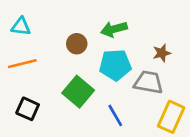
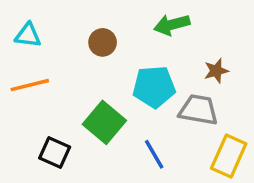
green arrow: (114, 29) -> (172, 25), moved
brown circle: (77, 44) -> (103, 42), moved
black square: (28, 109) -> (55, 152), moved

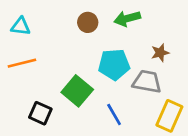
brown circle: (103, 42) -> (88, 22), moved

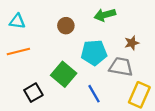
brown circle: (88, 22) -> (66, 26), moved
black square: (40, 113) -> (33, 93), turned 36

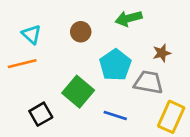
cyan triangle: (17, 21) -> (32, 34), moved, turned 35
cyan pentagon: (94, 53) -> (115, 65), turned -30
blue line: (94, 94) -> (115, 115), turned -42

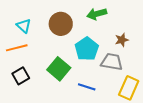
brown circle: (81, 32) -> (61, 24), size x1.5
black square: (41, 114) -> (21, 76), moved

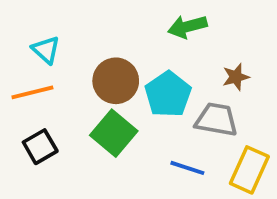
brown circle: (61, 24) -> (116, 81), moved
blue line: (87, 87) -> (187, 168), moved

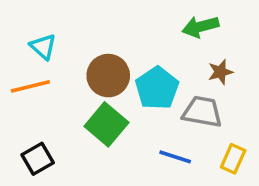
green arrow: (187, 27) -> (200, 27), moved
black square: (40, 147) -> (38, 159), moved
yellow rectangle: (249, 170) -> (233, 159), size x0.7

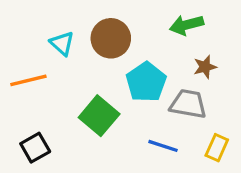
cyan triangle: (43, 47) -> (62, 43), moved
brown circle: (108, 76) -> (111, 38), moved

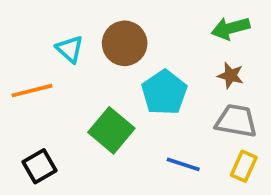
green arrow: (186, 25) -> (230, 28), moved
brown star: (205, 67) -> (230, 75), turned 30
gray trapezoid: (188, 104) -> (236, 121), moved

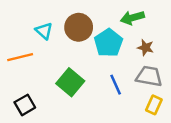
green arrow: (230, 28) -> (132, 18), moved
cyan pentagon: (164, 92) -> (108, 43), moved
blue line: (183, 164) -> (116, 85), moved, turned 48

